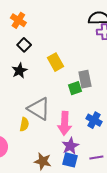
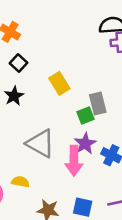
yellow semicircle: (24, 124) -> (20, 182), moved, turned -88
purple star: (70, 146) -> (85, 144), moved

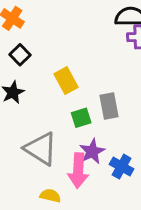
green square: (86, 115) -> (81, 118), moved
yellow semicircle: (20, 182) -> (50, 196), moved

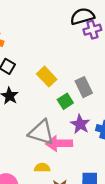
pink arrow: (78, 171) -> (59, 143), moved, turned 100
yellow semicircle: (50, 196) -> (42, 168), moved

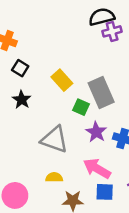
gray rectangle: (84, 87) -> (101, 92), size x1.4
green square: (65, 101) -> (81, 107), turned -35
pink arrow: (59, 143) -> (97, 168), moved, turned 30

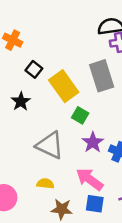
black square: (20, 68) -> (34, 69), moved
yellow rectangle: (62, 80) -> (64, 86), size x1.4
gray rectangle: (101, 92) -> (102, 76), moved

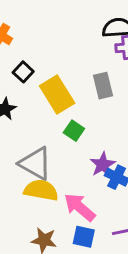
gray rectangle: (102, 76) -> (103, 86), size x0.7
purple star: (93, 142) -> (103, 165), moved
yellow semicircle: (45, 184) -> (41, 190), moved, size x1.6

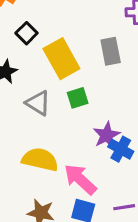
green square: (74, 131) -> (78, 98), turned 36
gray triangle: (35, 164) -> (38, 103), moved, size x0.7

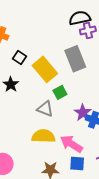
gray rectangle: (111, 51) -> (75, 59), size x1.4
gray triangle: (38, 103) -> (45, 109), moved

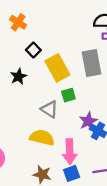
pink arrow: (71, 144) -> (70, 152), turned -135
blue square: (77, 164) -> (72, 173), turned -35

